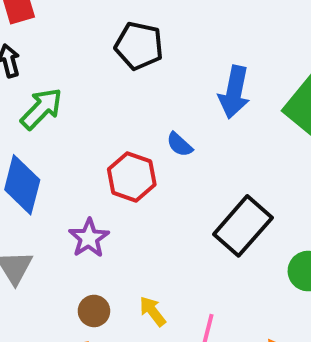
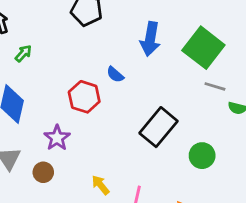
green arrow: (41, 109) -> (23, 53), size x0.6
brown circle: (94, 311) -> (43, 172), moved

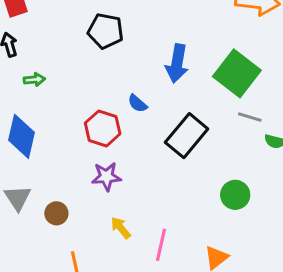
green arrow: (23, 53) -> (34, 80), turned 42
black rectangle: (158, 127) -> (187, 136), moved
purple star: (57, 138) -> (106, 177), moved, turned 30

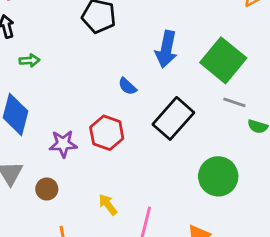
red hexagon: (103, 128) -> (107, 133), moved
purple star: (106, 177) -> (63, 144), moved
green circle: (235, 195) -> (218, 176), size x1.4

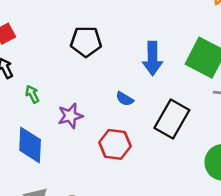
green arrow: (29, 60) -> (32, 94), turned -102
purple star: (63, 144) -> (70, 116), moved

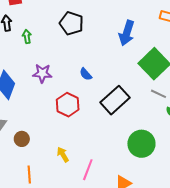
blue arrow: (153, 58) -> (127, 33), moved
green arrow: (32, 94) -> (27, 36), moved

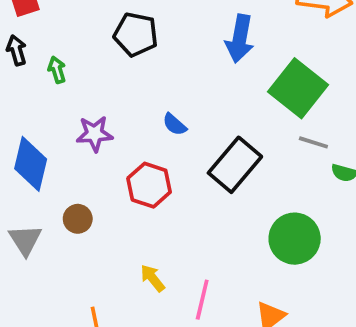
brown circle: (22, 139) -> (78, 219), moved

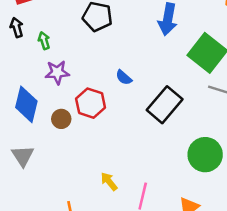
purple star: (95, 134) -> (57, 72), moved
red hexagon: (149, 185) -> (91, 103), moved
brown circle: (78, 219) -> (61, 119), moved

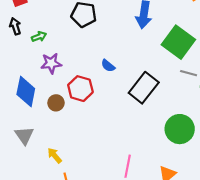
green arrow: (44, 41) -> (39, 37), turned 88
yellow arrow: (109, 182) -> (55, 155), moved

